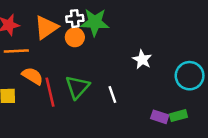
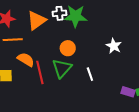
orange circle: (75, 37) -> (68, 48), moved

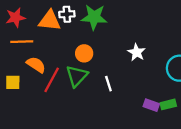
white cross: (59, 13) -> (67, 14), moved
orange triangle: (37, 20) -> (50, 21), turned 40
red line: (40, 72) -> (52, 80), turned 40

